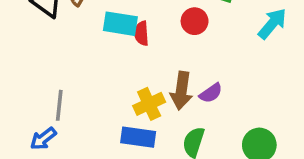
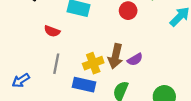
red semicircle: (141, 33) -> (52, 31), moved, turned -70
gray line: (59, 105) -> (56, 64), moved

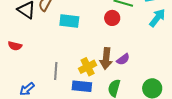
red semicircle: (52, 31) -> (15, 46), moved

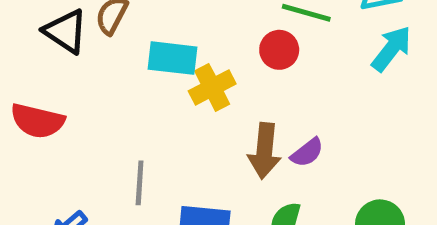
red semicircle: (15, 46) -> (37, 121), size x1.5
yellow cross: (88, 67) -> (212, 87), moved

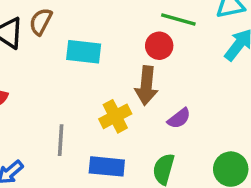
yellow cross: (212, 87) -> (115, 116), moved
brown arrow: (264, 151) -> (146, 86), moved

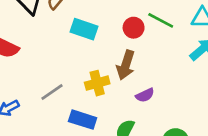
red circle: (159, 46) -> (134, 28), moved
gray line: (61, 140) -> (52, 92), turned 40

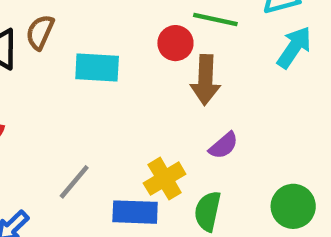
brown arrow: (126, 65) -> (205, 80), moved
yellow cross: (97, 83) -> (165, 179), moved

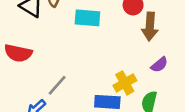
gray line: (74, 182) -> (57, 85), moved

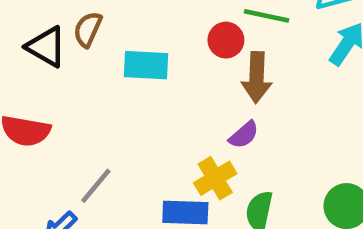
purple semicircle: (159, 65) -> (244, 135), moved

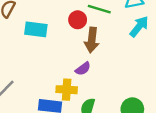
yellow cross: (215, 178) -> (67, 90), turned 30

